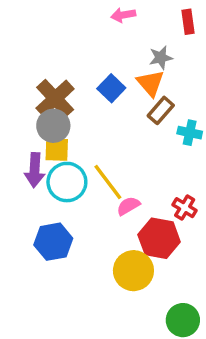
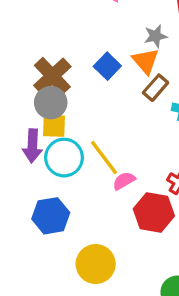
yellow circle: (133, 271) -> (96, 264), moved

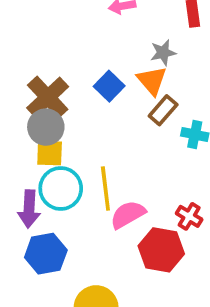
purple arrow: (32, 146) -> (29, 209), moved
yellow line: (104, 158) -> (105, 188), turned 30
pink semicircle: (124, 181) -> (128, 215), size x1.4

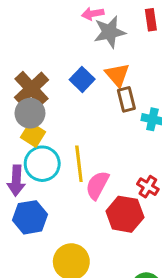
gray star: (163, 53) -> (110, 32), moved, size x1.5
brown rectangle: (163, 110) -> (126, 99), turned -55
yellow square: (50, 153) -> (33, 135), turned 30
pink semicircle: (128, 215) -> (97, 185), turned -32

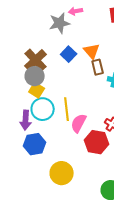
gray star: (110, 32) -> (60, 23), moved

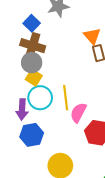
blue square: (69, 54) -> (32, 23), moved
brown cross: (36, 60) -> (33, 46), turned -30

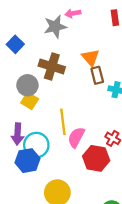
blue square: (32, 23) -> (15, 44), moved
brown cross: (33, 46) -> (52, 66), moved
cyan circle: (40, 98) -> (36, 145), moved

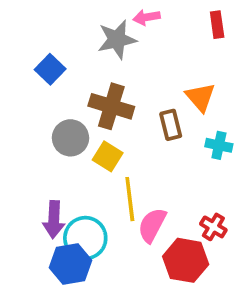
orange triangle: (91, 58) -> (200, 97), moved
brown rectangle: (97, 75) -> (171, 125), moved
yellow square: (30, 101) -> (108, 156), moved

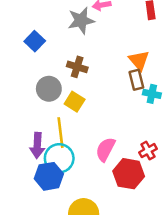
brown cross: (111, 106) -> (77, 67), size x0.7
brown rectangle: (171, 125) -> (136, 80), moved
yellow line: (130, 199) -> (60, 133), moved
red cross: (213, 227) -> (148, 151), turned 30

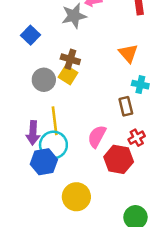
brown rectangle: (136, 80) -> (126, 106), moved
yellow square: (75, 102) -> (68, 75), moved

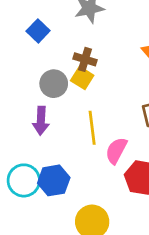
yellow line: (55, 121) -> (92, 128), moved
purple arrow: (33, 133) -> (41, 121), moved
cyan circle: (53, 145) -> (24, 180), moved

